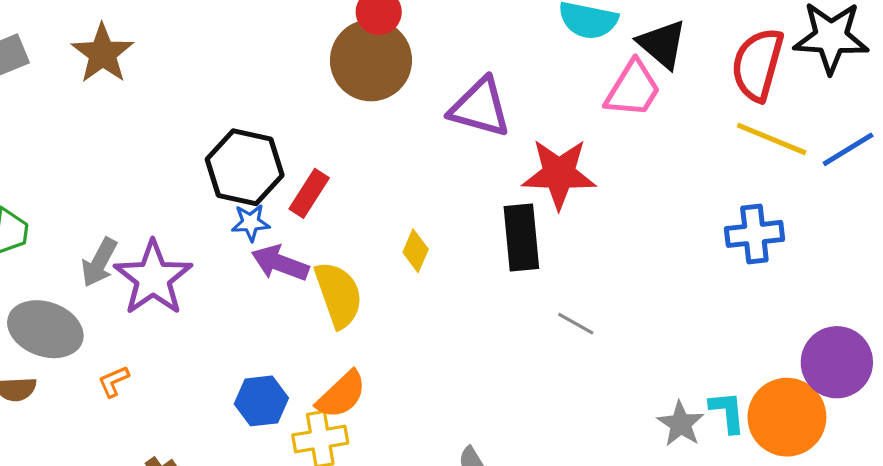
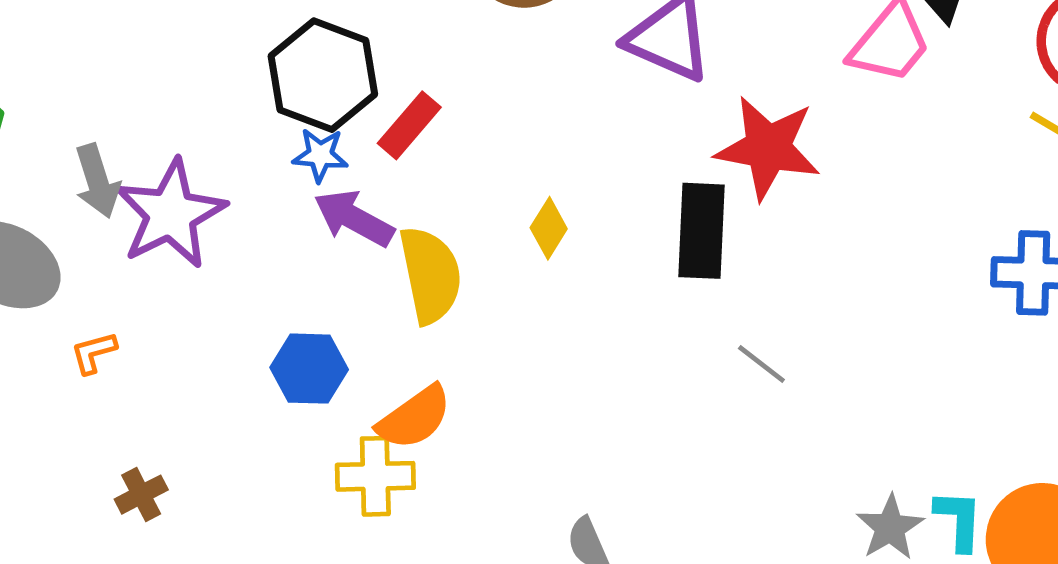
gray arrow: (99, 262) -> (97, 181), turned -54
blue hexagon: (261, 401) -> (309, 369), moved

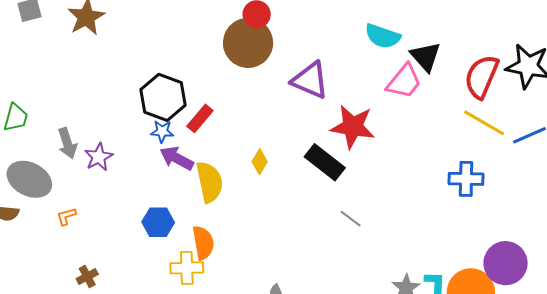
purple star: (171, 214) -> (99, 157), size x0.6
black rectangle: (702, 231) -> (325, 162), turned -54
orange semicircle: (414, 418) -> (203, 243), turned -64

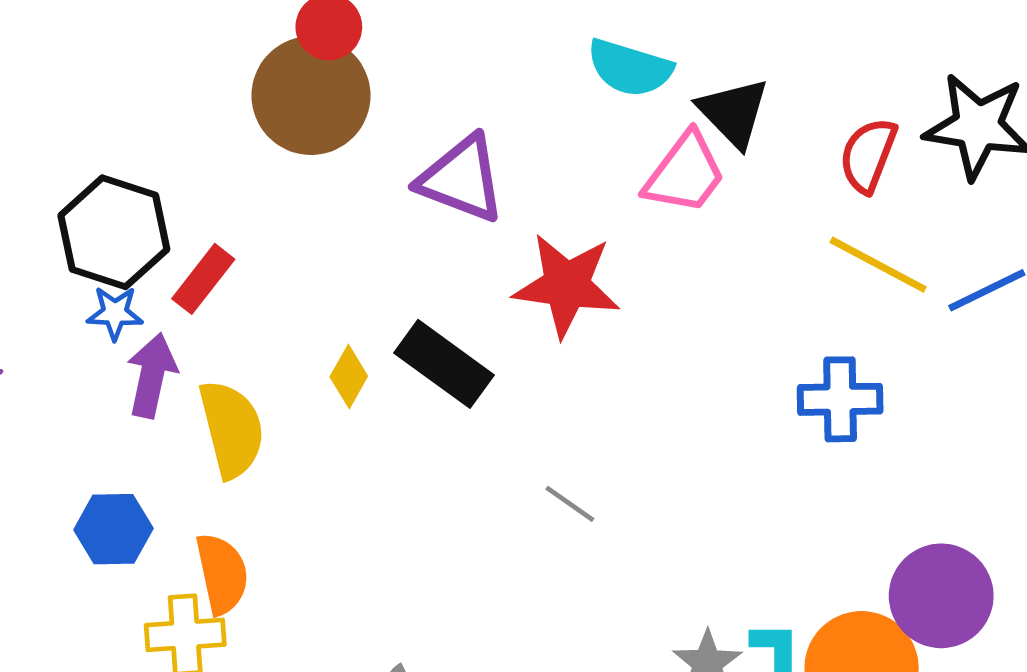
red semicircle: (482, 77) -> (868, 155), size x0.7
purple arrow: (177, 158) -> (152, 375), turned 76
black rectangle: (325, 162) -> (444, 364), moved

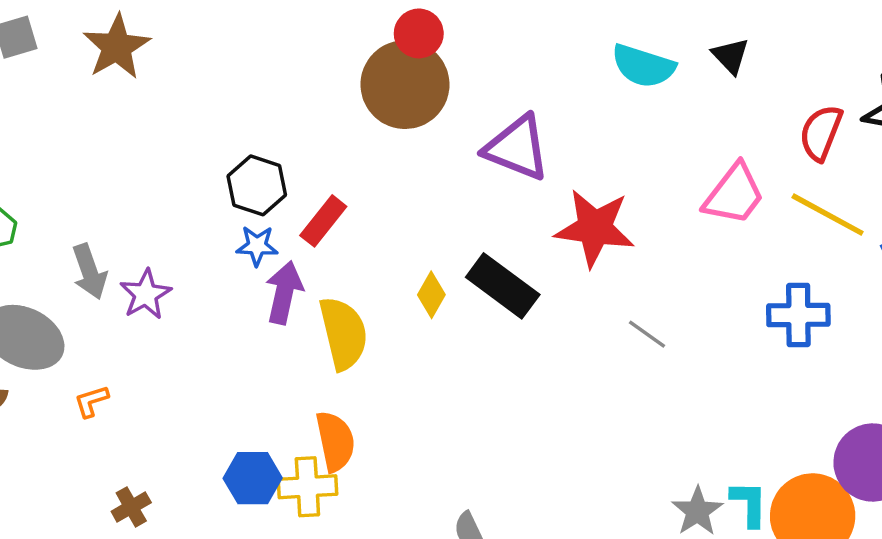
black triangle: (733, 112) -> (731, 56), moved, size x0.7
pink trapezoid: (685, 173) -> (734, 194), moved
black hexagon: (114, 232) -> (257, 185), size x0.7
gray line: (570, 504) -> (647, 334), moved
blue hexagon: (113, 529) -> (253, 478), moved

